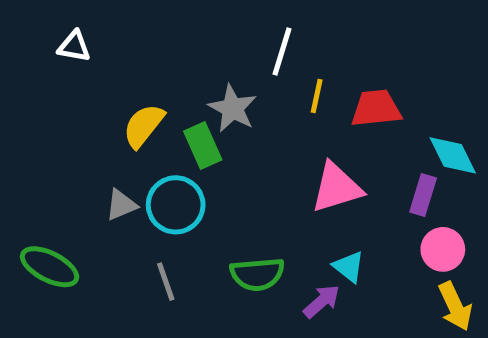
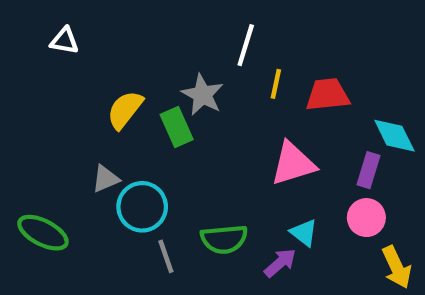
cyan circle: (176, 205) -> (142, 207), moved
pink circle: (443, 249) -> (366, 218), moved
gray line: (166, 282) -> (166, 256), moved

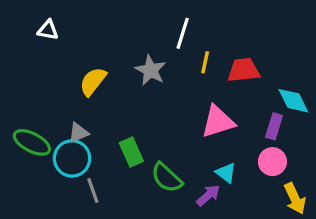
green rectangle: (177, 127) -> (131, 152), moved
cyan circle: (142, 207) -> (72, 158), moved
green ellipse: (43, 233) -> (32, 142), moved
green semicircle: (224, 239) -> (167, 178), turned 48
gray line: (166, 256) -> (93, 190), moved

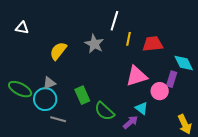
white triangle: (48, 30) -> (22, 28), moved
pink circle: (272, 162) -> (160, 91), moved
gray line: (93, 190) -> (58, 119), turned -56

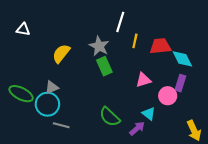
cyan diamond: (184, 63) -> (182, 59), moved
pink triangle: (137, 76) -> (143, 80), size x0.7
green rectangle: (82, 95) -> (104, 66), moved

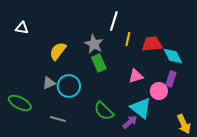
green ellipse: (21, 94) -> (20, 103), moved
cyan circle: (47, 104) -> (69, 86), moved
cyan triangle: (149, 114) -> (141, 108), size x1.6

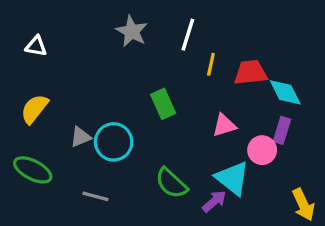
gray star: (94, 44) -> (132, 31), moved
yellow semicircle: (58, 51) -> (34, 109), moved

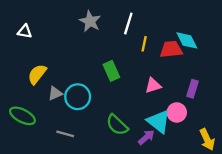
cyan diamond: (285, 92) -> (187, 40), moved
yellow semicircle: (34, 109) -> (37, 74), moved
pink circle: (262, 150) -> (177, 112), moved

